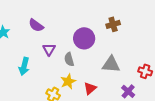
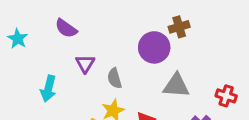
purple circle: (84, 38) -> (154, 47), moved

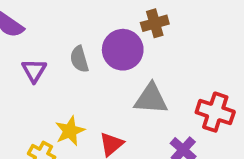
gray semicircle: (115, 78) -> (79, 59), moved
red cross: (226, 96) -> (215, 112), size x1.4

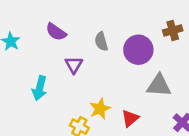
brown cross: (155, 23) -> (173, 30), moved
gray semicircle: (79, 59) -> (101, 41), moved

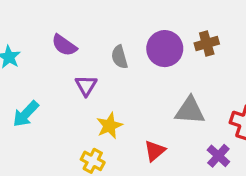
purple circle: (138, 50) -> (165, 49), moved
cyan arrow: (40, 88) -> (26, 114), moved, turned 30
yellow star: (100, 109) -> (109, 126), moved

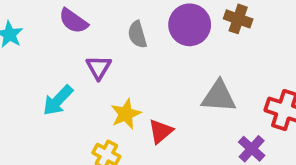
brown cross: (207, 44) -> (238, 19), turned 35
cyan arrow: (26, 114) -> (58, 100), moved
red triangle: (155, 151) -> (161, 131), moved

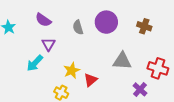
brown cross: (238, 19) -> (144, 26), moved
purple triangle: (99, 67) -> (49, 44), moved

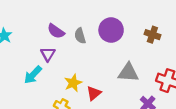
purple semicircle: (43, 20) -> (56, 31), moved

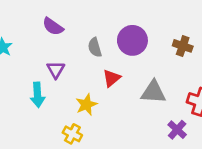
purple semicircle: (56, 31) -> (53, 26), moved
cyan arrow: (33, 75) -> (38, 95), turned -48
red triangle: (94, 93) -> (112, 78), moved

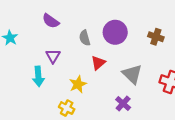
gray triangle: (153, 92) -> (132, 74), turned 40
purple cross: (177, 130) -> (123, 103), moved

